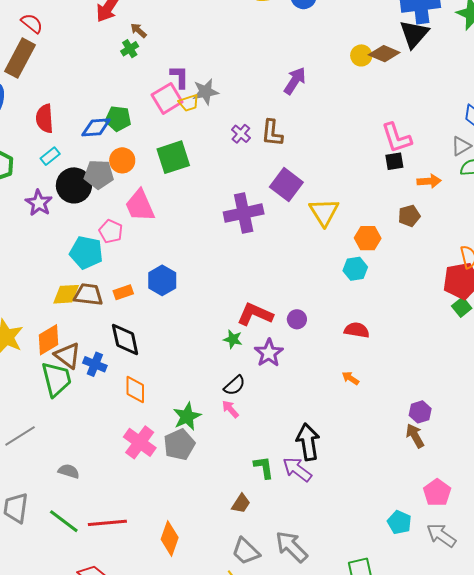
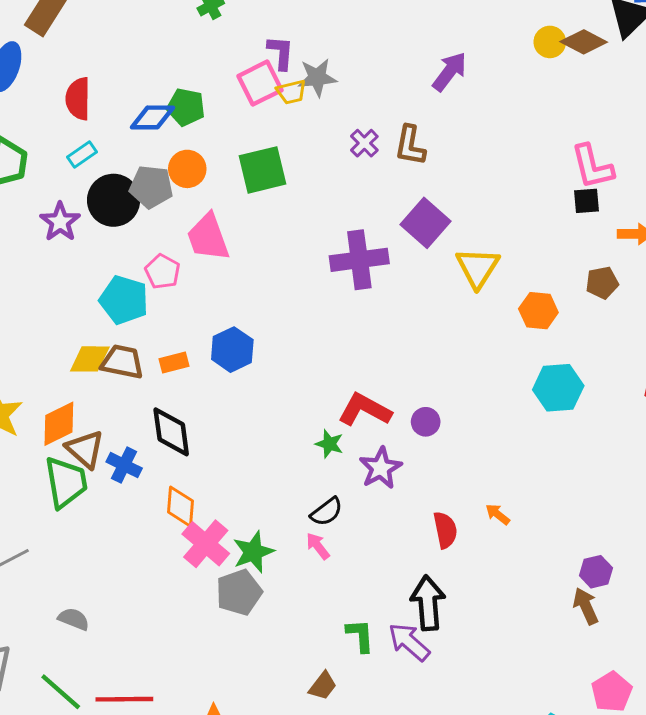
cyan hexagon: (355, 269) -> (558, 388), moved, size x1.4
red semicircle: (357, 330) -> (445, 530), moved, turned 65
pink cross: (140, 442) -> (206, 544), moved

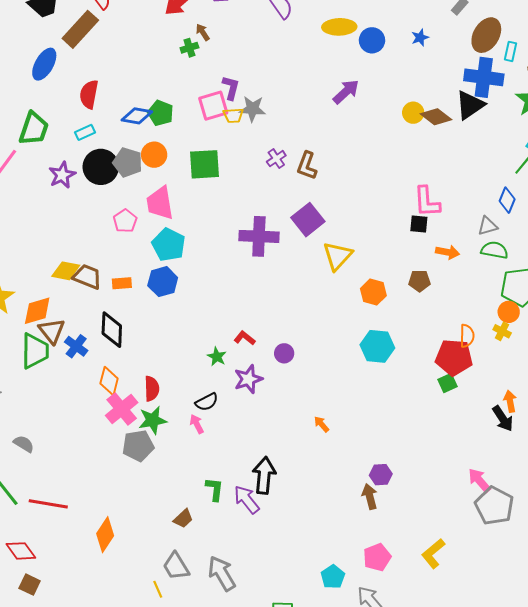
purple arrow: (450, 72) -> (346, 92), moved
cyan pentagon: (124, 300) -> (169, 245), moved
red L-shape: (365, 410) -> (245, 338), size x0.6
red semicircle: (445, 530) -> (152, 389), moved

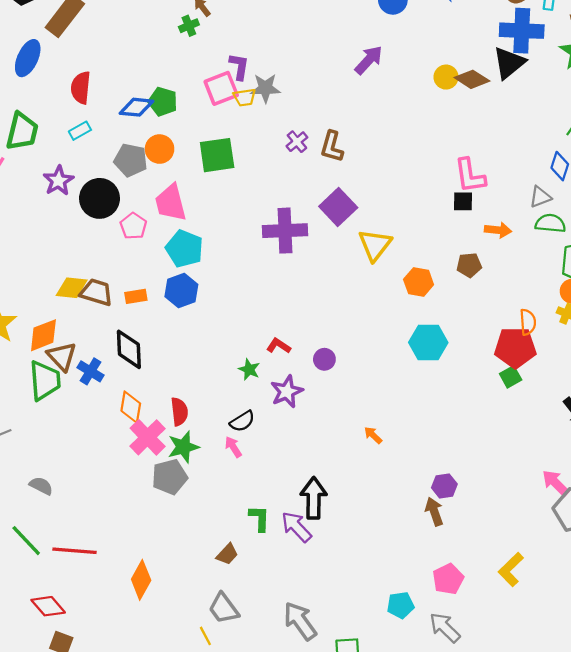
black circle: (101, 167) -> (100, 198), moved
gray arrow: (222, 573) -> (300, 621), moved
cyan pentagon: (333, 577) -> (400, 605), turned 30

